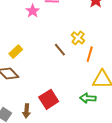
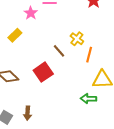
yellow rectangle: (16, 52) -> (15, 35), moved
red square: (49, 99) -> (43, 72), moved

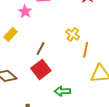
brown line: (59, 51) -> (41, 49), moved, turned 72
green arrow: (88, 99) -> (62, 91), moved

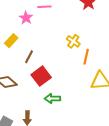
brown line: (41, 49) -> (29, 57), moved
green arrow: (62, 91) -> (52, 99), moved

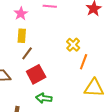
pink star: (26, 18) -> (21, 14), moved
yellow rectangle: (11, 41) -> (22, 36), moved, turned -48

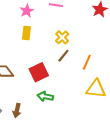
yellow cross: (73, 45) -> (62, 37), moved
brown line: (27, 53) -> (63, 56), moved

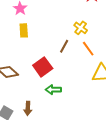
yellow cross: (62, 37) -> (81, 28), moved
orange line: (87, 62) -> (88, 49), turned -49

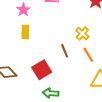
brown line: (64, 46) -> (65, 51), turned -56

